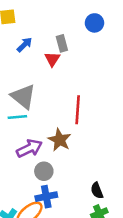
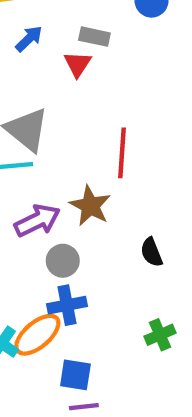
gray rectangle: (62, 43) -> (94, 37), turned -63
black semicircle: (97, 191) -> (152, 252), moved

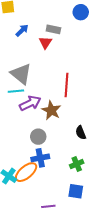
purple arrow: (37, 221) -> (30, 103), moved
green cross: (160, 335) -> (77, 164), moved
blue square: (75, 375) -> (76, 191), moved

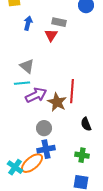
blue arrow: (22, 30) -> (28, 23), turned -32
gray triangle: (21, 74) -> (27, 66), size x0.7
red line: (67, 85) -> (72, 91), moved
green cross: (77, 164) -> (82, 155), turned 32

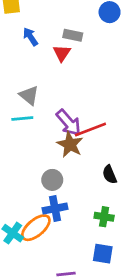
blue arrow: (28, 23) -> (30, 37), turned -48
red line: (72, 91) -> (90, 129), turned 65
purple arrow: (36, 95) -> (69, 123), moved, turned 75

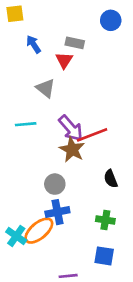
gray triangle: (29, 95) -> (45, 88), moved

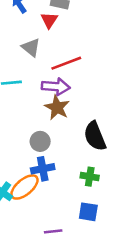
purple arrow: (71, 128) -> (56, 87), turned -44
red line: (92, 135) -> (66, 63), moved
black semicircle: (111, 179) -> (95, 136), size x1.6

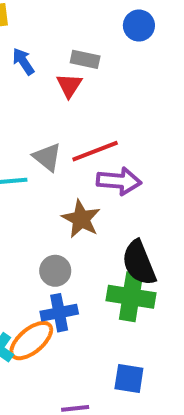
gray triangle: (31, 47) -> (47, 157), moved
purple arrow: (56, 87) -> (119, 181), moved
green cross: (90, 177) -> (131, 297), moved, size x1.6

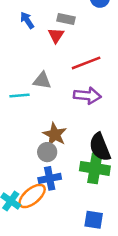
red line: (95, 151) -> (86, 63), moved
gray triangle: (47, 157) -> (42, 81), turned -30
brown star: (81, 219) -> (55, 134), moved

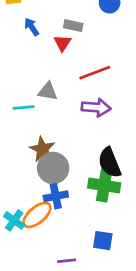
brown star: (55, 134) -> (42, 149), moved
gray circle: (47, 152) -> (53, 168), size x1.5

